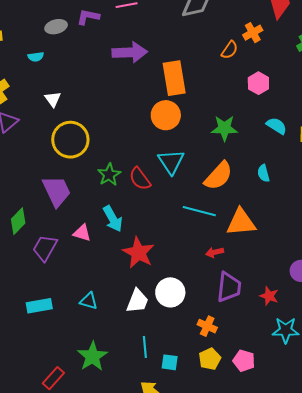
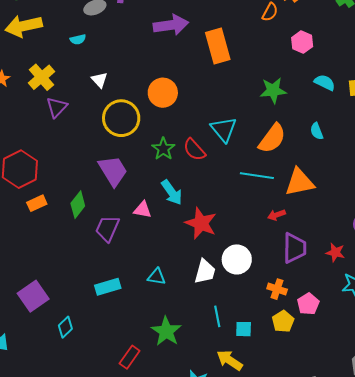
orange circle: (166, 115) -> (163, 93), moved
pink pentagon: (244, 361) -> (308, 304), moved, turned 30

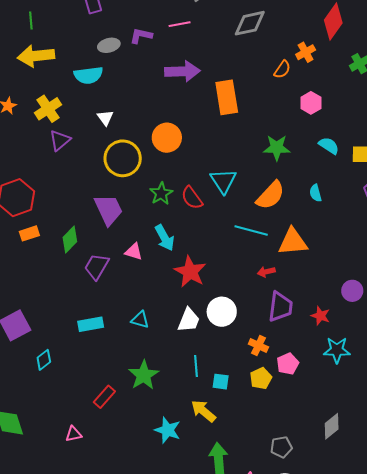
cyan semicircle: (78, 39) -> (88, 75), size x1.8

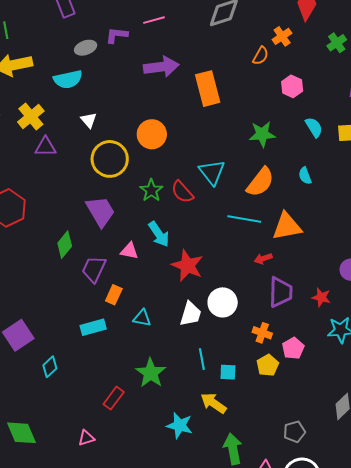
purple triangle: (60, 140) -> (45, 147), turned 45
cyan semicircle: (329, 146) -> (314, 127), turned 30
orange rectangle: (29, 233) -> (114, 295), moved, turned -42

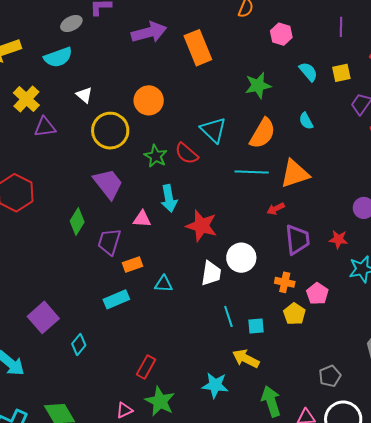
cyan arrow: (159, 234) -> (169, 198), turned 32
orange rectangle: (114, 295) -> (133, 265), turned 54
green star: (151, 373) -> (160, 401), moved

